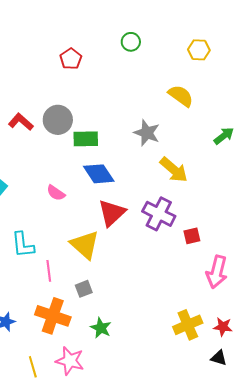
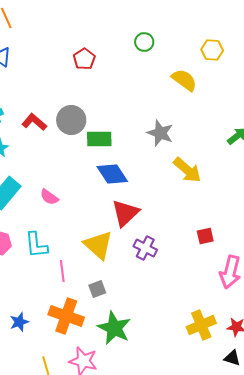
yellow semicircle: (181, 96) -> (184, 80), moved
pink semicircle: (56, 193) -> (49, 197), moved
purple cross: (159, 214) -> (145, 248), moved, size x0.7
green star: (101, 328) -> (114, 328), size x1.6

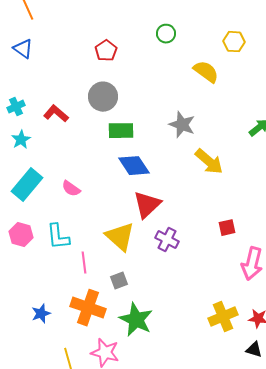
gray circle: (71, 120) -> (103, 97), moved

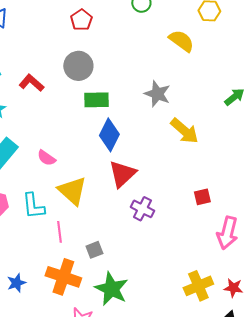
blue diamond: (134, 166) -> (109, 135), turned 60
yellow triangle: (120, 237) -> (72, 191), moved

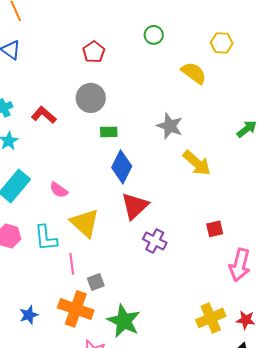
green rectangle: (96, 100) -> (109, 132), size x0.7
gray square: (94, 250) -> (96, 282), moved

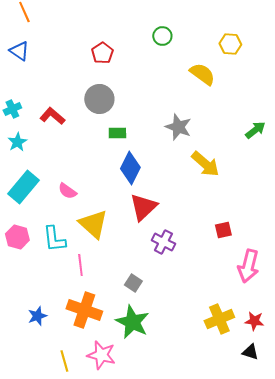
gray square: (96, 282) -> (133, 283), moved, turned -36

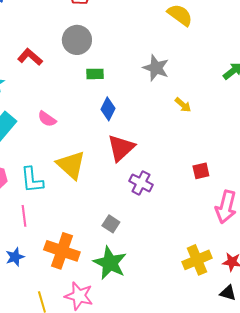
yellow arrow: (205, 164) -> (183, 105), size x0.6
blue diamond: (130, 168) -> (108, 109), size x0.7
pink semicircle: (67, 191) -> (47, 119), moved
pink line: (80, 265) -> (24, 216), moved

